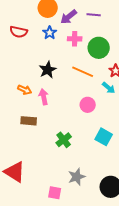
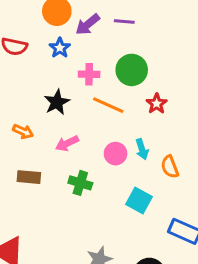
pink cross: (75, 39) -> (89, 74), moved
cyan arrow: (109, 88) -> (142, 149), moved, turned 32
pink arrow: (44, 97) -> (67, 143), moved, turned -105
green cross: (64, 140) -> (80, 183), moved, turned -35

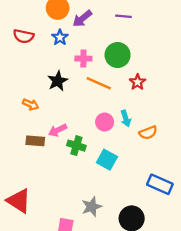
purple line: (124, 22) -> (123, 16), moved
pink arrow: (67, 143) -> (58, 130), moved
orange semicircle: (170, 167) -> (148, 133), turned -90
cyan square: (139, 201) -> (107, 160), moved

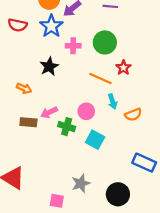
blue star: (60, 37) -> (51, 26), size x1.5
orange line: (99, 83) -> (100, 79), moved
pink circle: (105, 122) -> (86, 111), moved

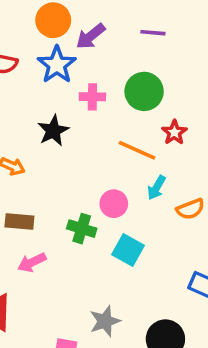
cyan arrow: (112, 101) -> (157, 188), turned 48
pink arrow: (49, 112) -> (32, 262), moved

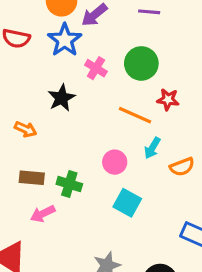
pink cross: (92, 97) -> (96, 68), turned 30
red star: (174, 132) -> (168, 99), turned -30
green cross: (82, 229) -> (69, 184), moved

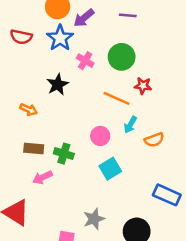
cyan square: (127, 203) -> (110, 169), turned 30

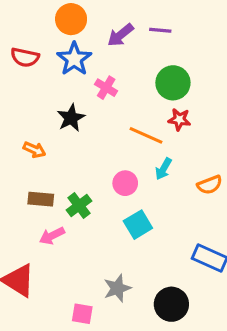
purple arrow: (84, 18) -> (120, 35), moved
green circle: (122, 57) -> (173, 83), moved
orange semicircle: (154, 140) -> (210, 185), moved
green cross: (64, 154) -> (79, 205), turned 36

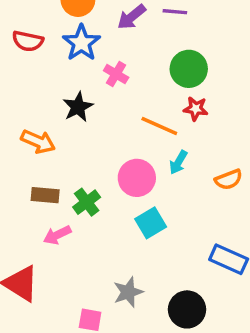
orange arrow: (34, 150) -> (38, 142), size x1.4
pink circle: (125, 183) -> (137, 178), size x1.4

